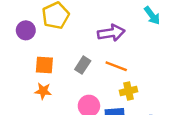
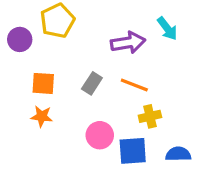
cyan arrow: (152, 16) -> (167, 28), moved

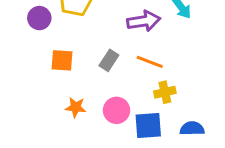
orange star: (42, 116) -> (76, 107), moved

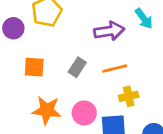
orange line: (150, 62) -> (115, 69), turned -35
orange star: (76, 107) -> (47, 110), size x1.5

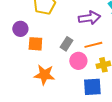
purple circle: (13, 28) -> (20, 29), moved
pink circle: (84, 113) -> (78, 61), moved

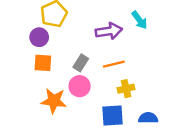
purple circle: (20, 29) -> (39, 37), moved
pink circle: (78, 61) -> (80, 86), moved

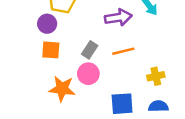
yellow cross: (126, 89) -> (156, 76), moved

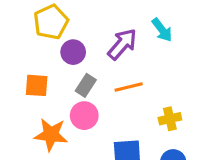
purple arrow: (118, 17) -> (122, 44), turned -40
purple circle: (47, 24) -> (73, 52), moved

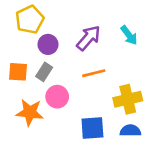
cyan arrow: (162, 30) -> (129, 35), moved
gray rectangle: (86, 85) -> (44, 72), moved
yellow cross: (170, 119) -> (128, 99), size x1.5

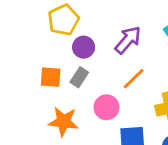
orange line: (94, 73) -> (134, 79), turned -30
pink circle: (57, 97) -> (106, 107), moved

